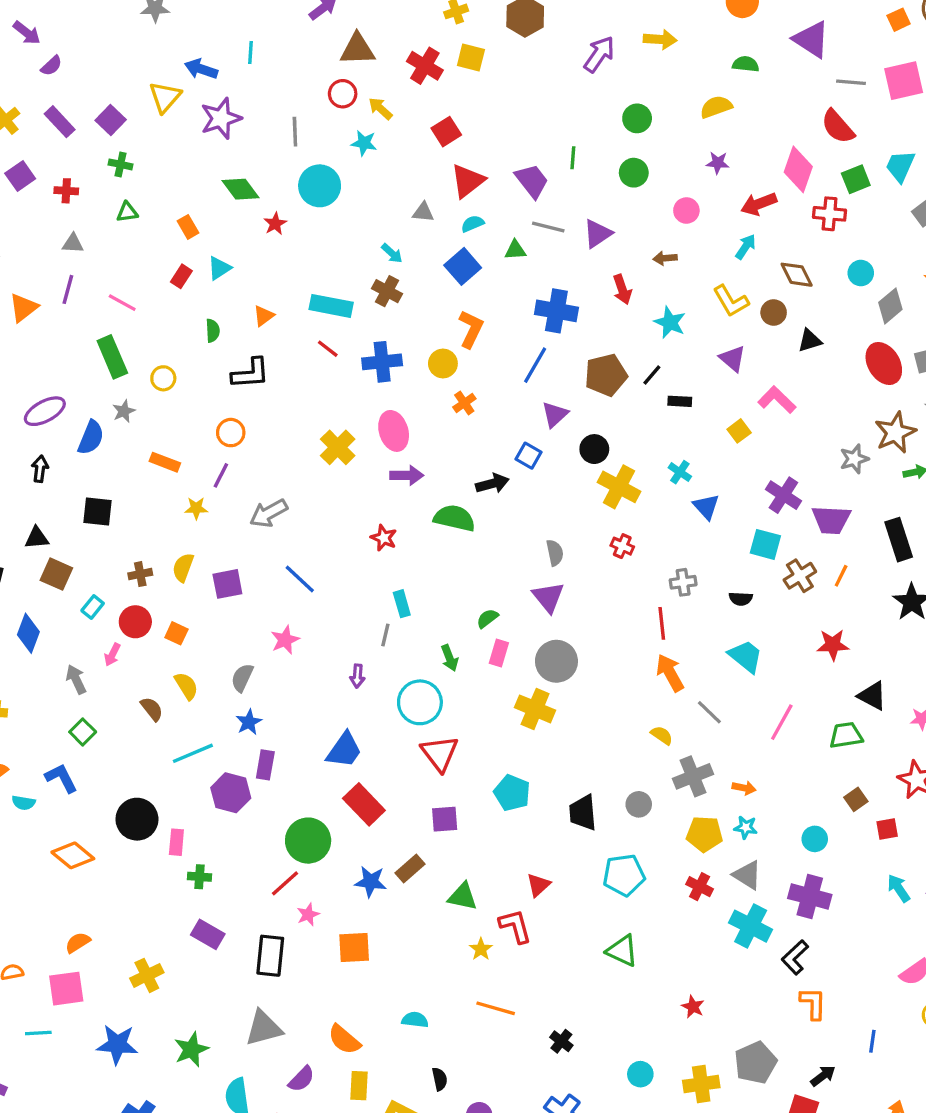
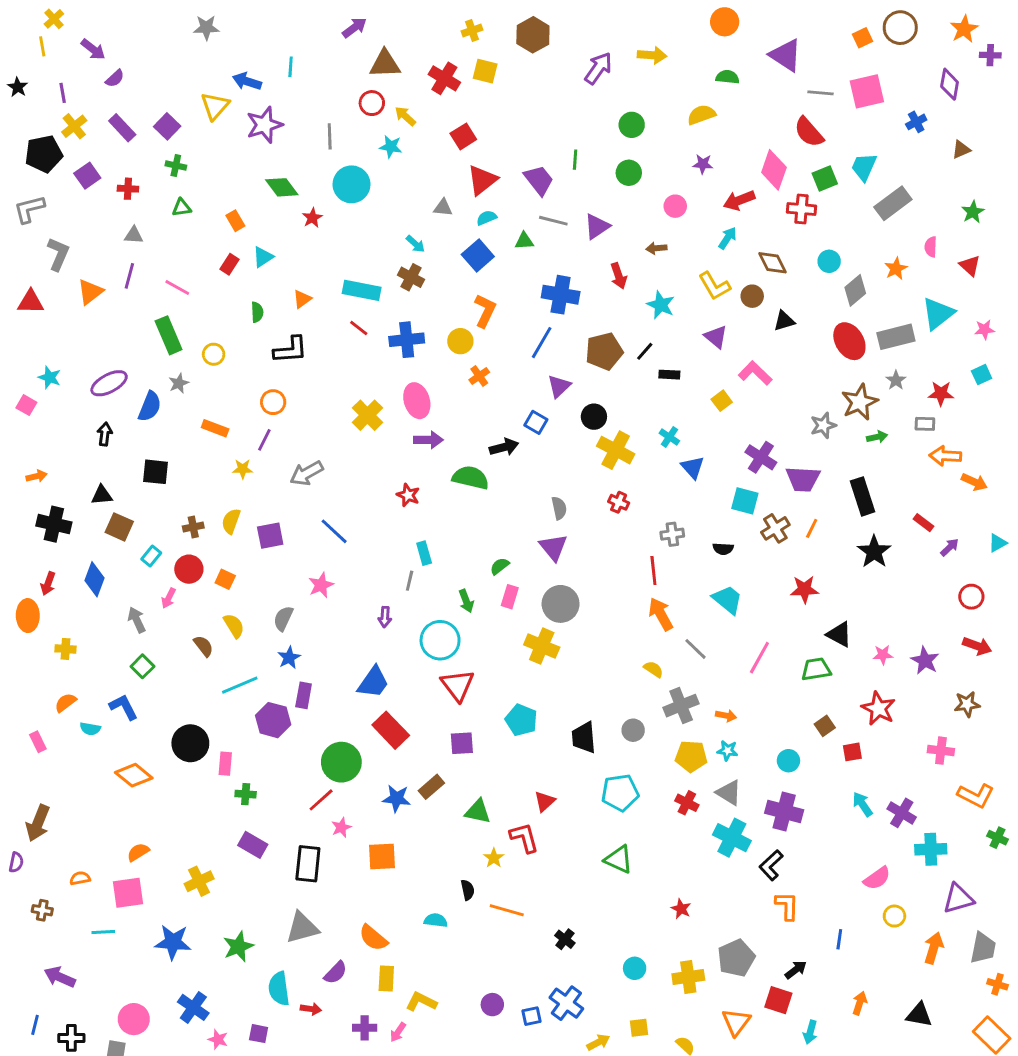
black semicircle: (440, 1079) -> (468, 890), moved

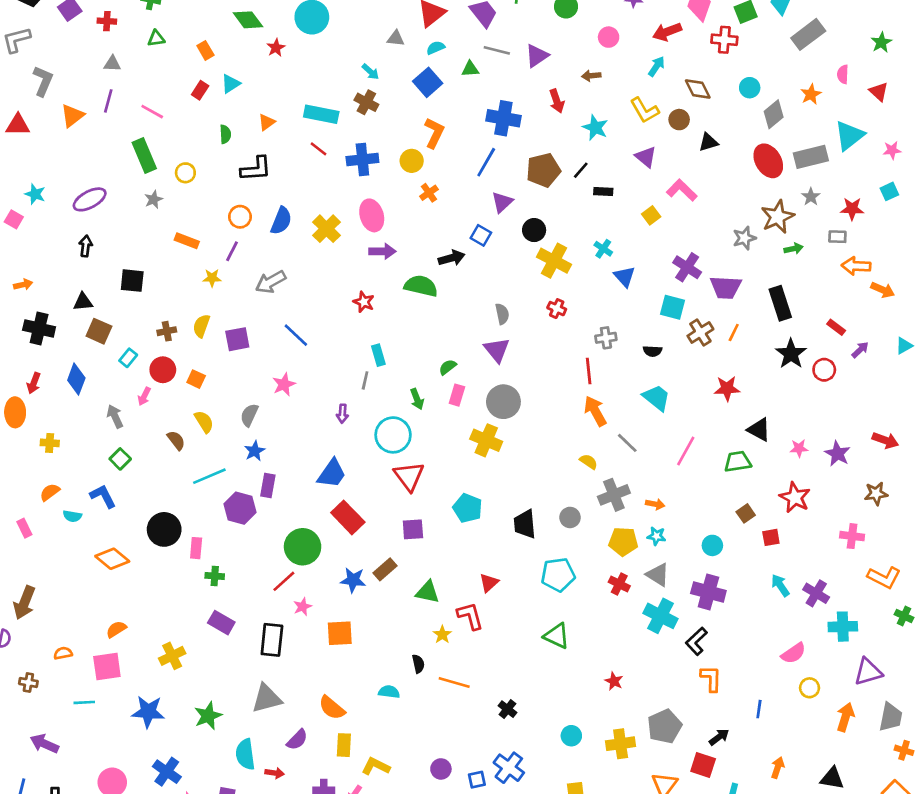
blue semicircle: (150, 406) -> (281, 221), moved
red circle: (971, 597) -> (824, 370), moved

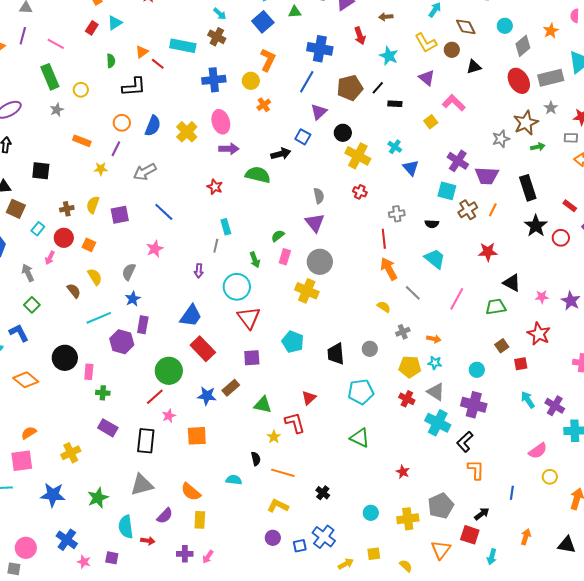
red line: (318, 149) -> (158, 64), moved
gray cross: (614, 495) -> (403, 332), size x0.6
yellow L-shape: (376, 766) -> (278, 506), moved

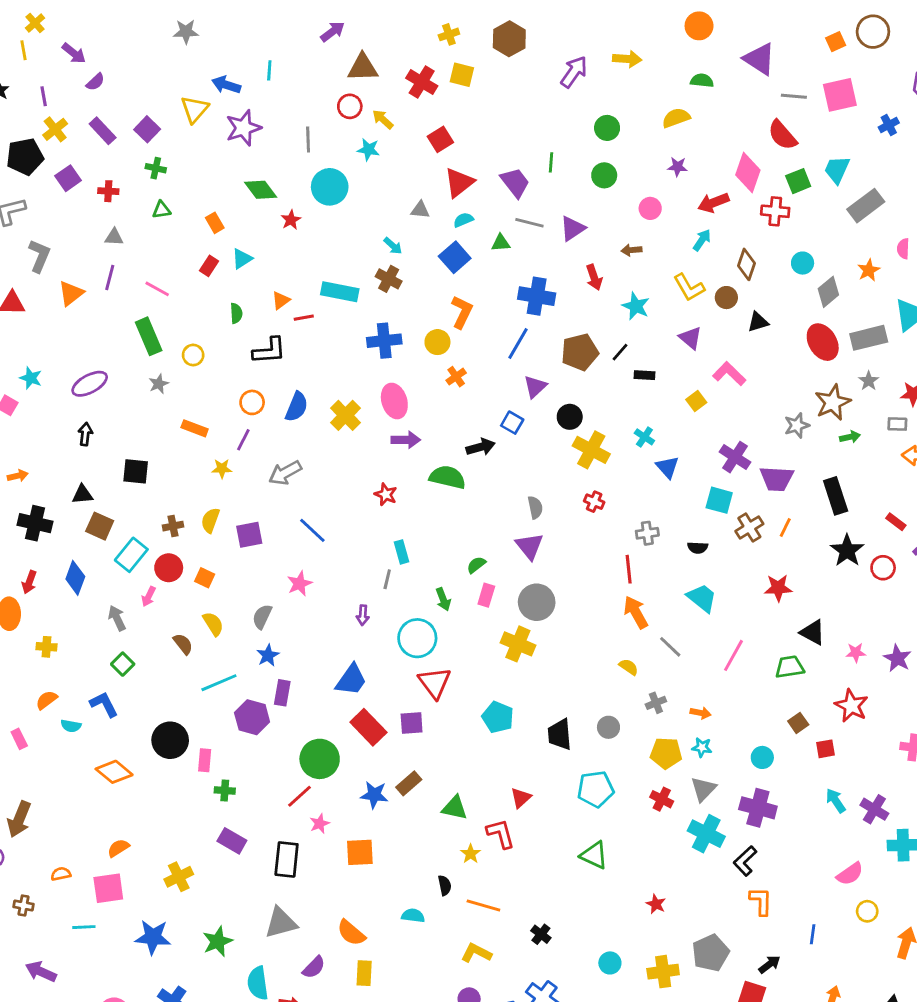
brown diamond: (466, 27) -> (746, 264), turned 45
red line: (158, 64) -> (304, 318), turned -48
cyan rectangle: (38, 229) -> (131, 555), size x1.6
purple square: (252, 358) -> (412, 723), moved
gray triangle: (436, 392) -> (703, 789), turned 42

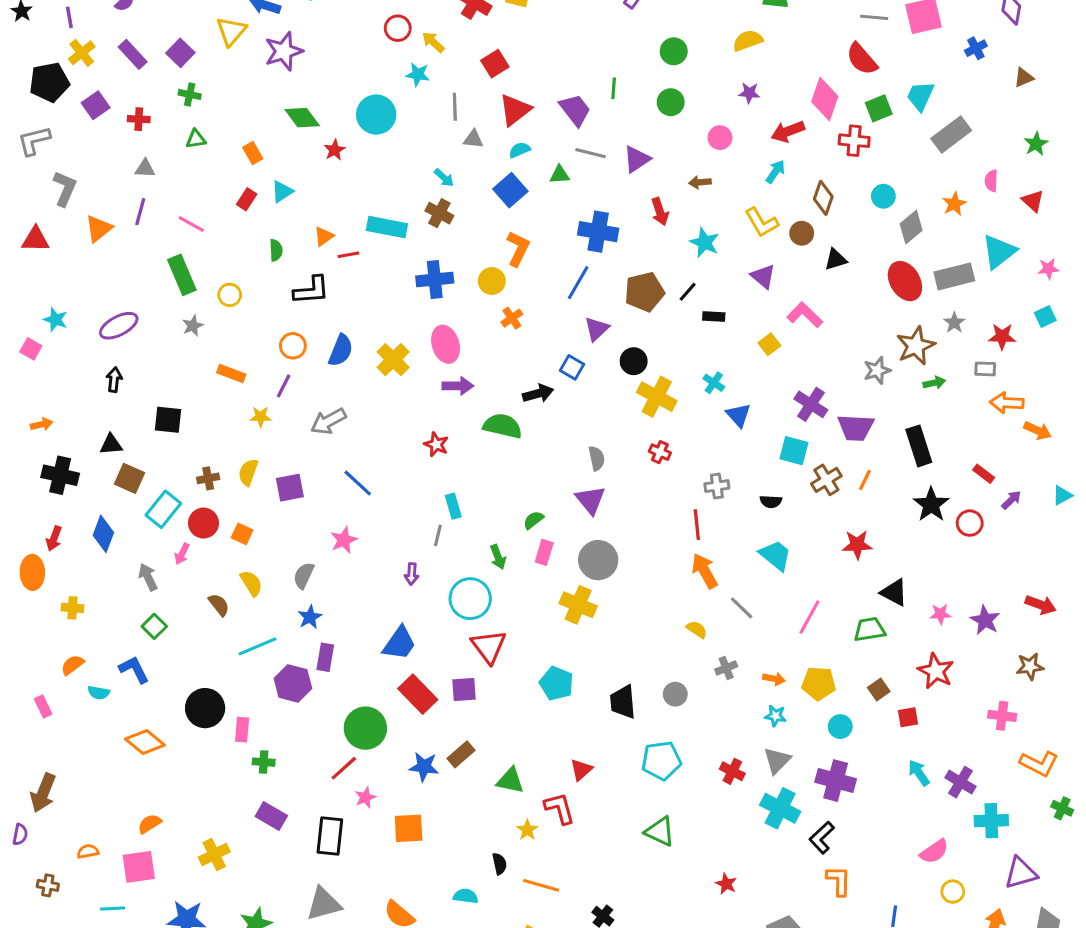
gray line: (308, 139) -> (455, 107), moved
yellow pentagon: (666, 753) -> (819, 683), moved

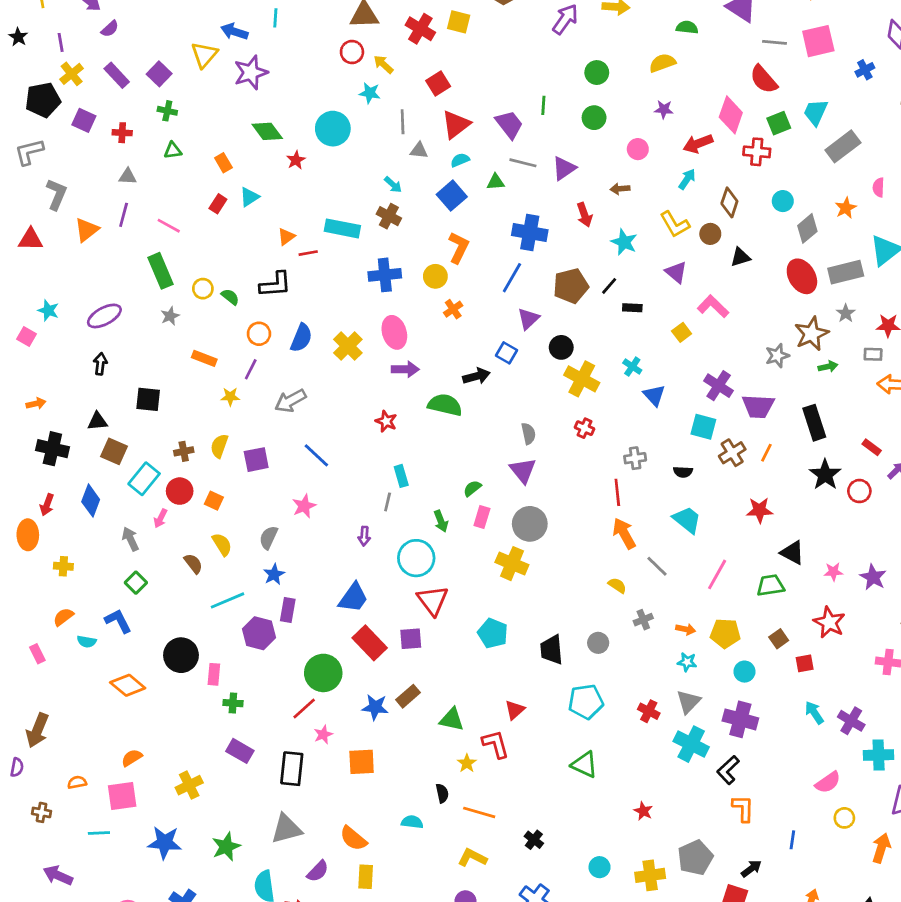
purple square: (96, 105) -> (84, 120), turned -30
green semicircle: (276, 250) -> (230, 297), moved, turned -48

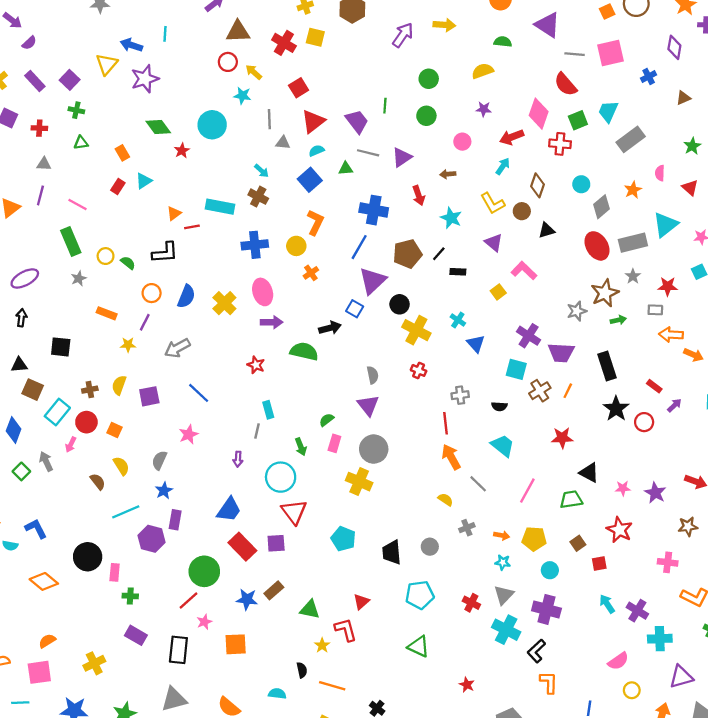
purple triangle: (528, 319) -> (373, 281), size x1.5
green square: (136, 583) -> (21, 471), moved

